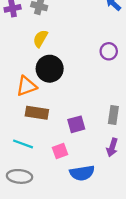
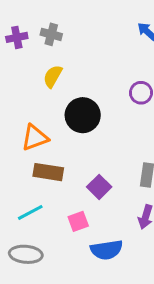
black circle: (50, 69) -> (83, 115), moved
purple square: (76, 124) -> (99, 187), turned -30
cyan line: (23, 144) -> (30, 212), turned -48

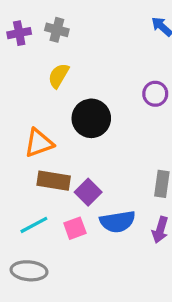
purple square: (99, 187) -> (88, 192), moved
pink square: (78, 221) -> (75, 228), moved
blue semicircle: (107, 250) -> (118, 222), moved

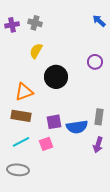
brown rectangle: (54, 181) -> (21, 116), moved
purple square: (88, 192) -> (54, 122), turned 35
blue semicircle: (118, 222) -> (77, 127), moved

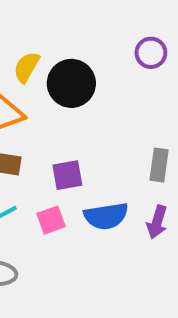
yellow semicircle: (36, 51) -> (27, 67), moved
blue semicircle: (77, 127) -> (106, 216), moved

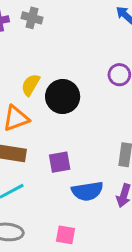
pink square: (51, 220) -> (65, 235), moved, turned 30

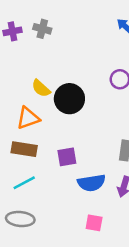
yellow semicircle: (31, 85) -> (41, 88), turned -78
pink square: (65, 235) -> (94, 223), moved

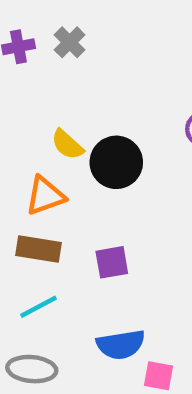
gray cross: (42, 29) -> (70, 42), turned 30
blue semicircle: (91, 183) -> (121, 345), moved

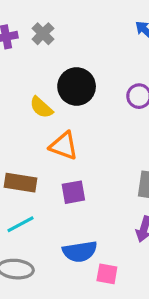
black circle: (116, 162) -> (77, 86), moved
orange triangle: (45, 196) -> (64, 146), moved, turned 40

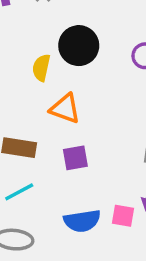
yellow semicircle: (41, 107) -> (41, 68), turned 60
pink square: (107, 274) -> (123, 216), moved

